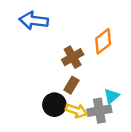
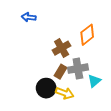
blue arrow: (34, 21) -> (29, 17), size x0.6
gray cross: (99, 111) -> (78, 69), moved

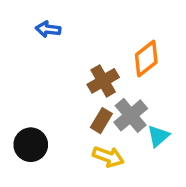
gray cross: (78, 69) -> (131, 115), turned -30
black circle: (46, 88) -> (31, 145), moved

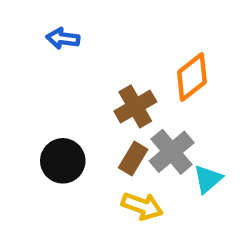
black circle: (31, 145) -> (63, 161), moved

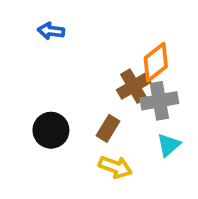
brown cross: (135, 106) -> (134, 86), moved
gray cross: (172, 152) -> (159, 101), moved, turned 30

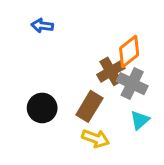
gray cross: (159, 101) -> (132, 84), turned 36
brown rectangle: (108, 128) -> (89, 106), size x1.4

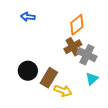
orange diamond: (129, 52) -> (77, 25), moved
brown rectangle: (89, 106) -> (49, 78), moved

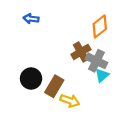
orange diamond: (77, 25) -> (100, 26), moved
cyan triangle: (92, 79) -> (102, 75), moved

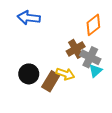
blue arrow: (31, 19) -> (29, 18), size x1.5
yellow arrow: (70, 101) -> (65, 74), moved

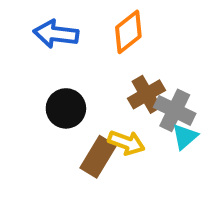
orange diamond: (93, 25) -> (128, 32), moved
black circle: (29, 74) -> (66, 108), moved

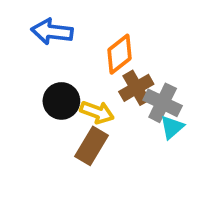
orange diamond: (128, 32) -> (119, 54), moved
yellow arrow: (126, 143) -> (97, 112), moved

